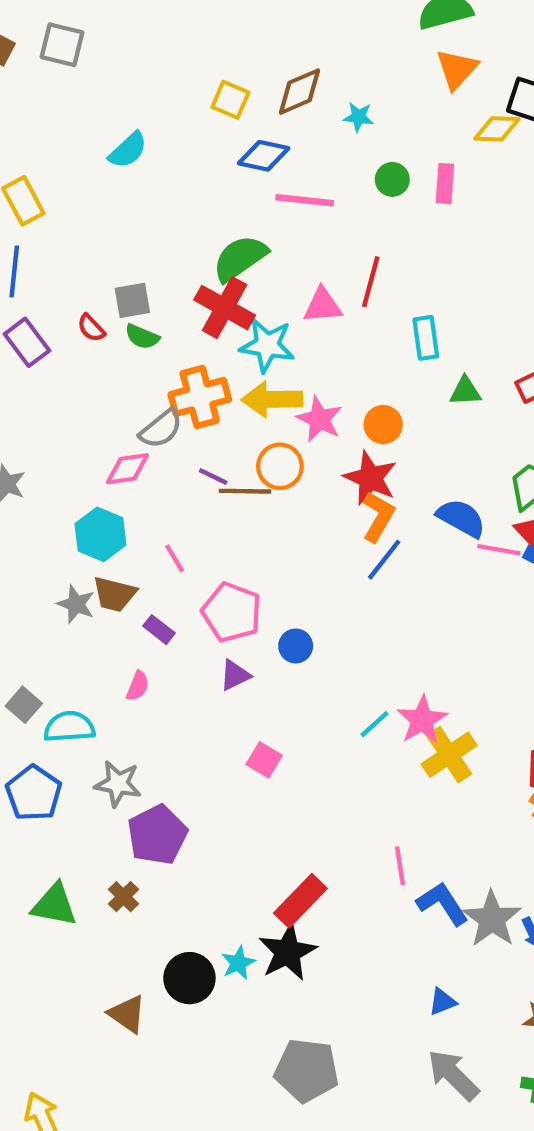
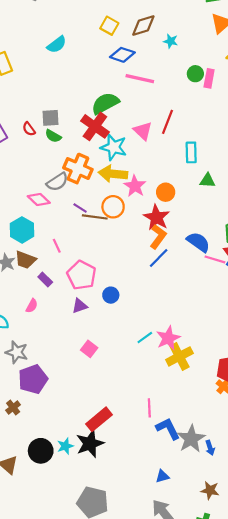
green circle: (392, 179) -> (195, 74), moved
pink triangle: (323, 306) -> (143, 131), turned 42
orange cross: (200, 397) -> (78, 169), turned 32
pink diamond: (127, 469) -> (39, 200), turned 45

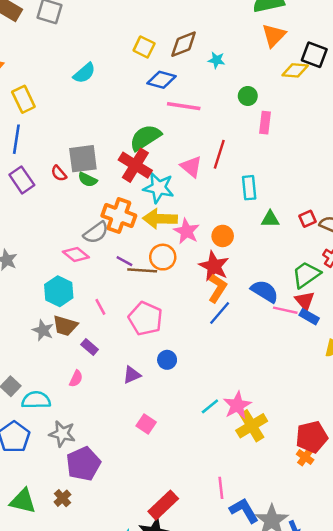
pink rectangle: (209, 78) -> (265, 123), moved
gray square: (50, 118) -> (83, 159), size x1.4
pink pentagon: (81, 275) -> (145, 319), moved

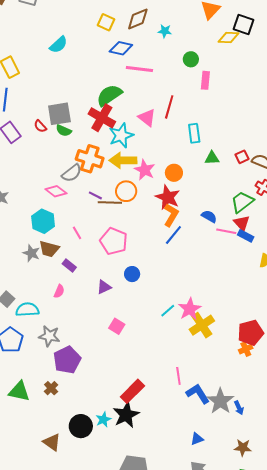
cyan star: (159, 188) -> (121, 135), turned -30
blue semicircle: (265, 291) -> (209, 216), size x0.7
orange cross: (305, 457) -> (246, 349), turned 32

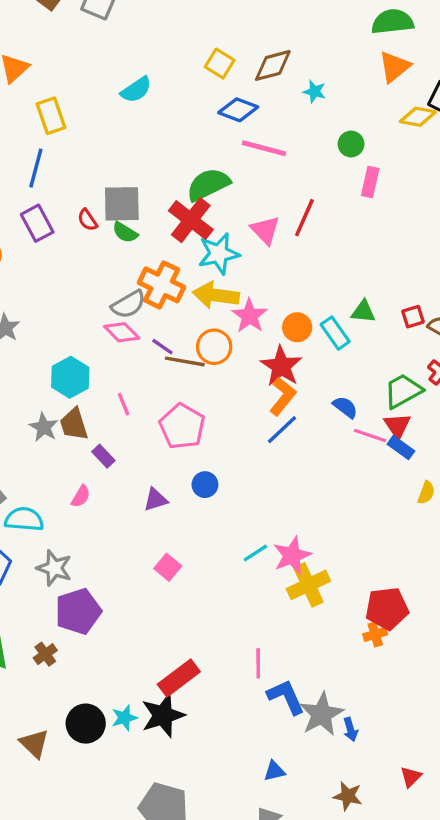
cyan rectangle: (194, 133) -> (335, 333), moved, turned -36
pink diamond: (56, 191) -> (122, 332), moved
brown trapezoid: (49, 249) -> (74, 424), turned 50

